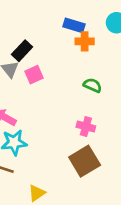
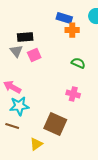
black rectangle: (22, 51) -> (25, 37), turned 42
brown square: (85, 161) -> (55, 124), moved, turned -35

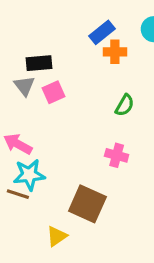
blue rectangle: (64, 18) -> (102, 32), turned -56
green semicircle: (78, 63) -> (125, 105), turned 96
brown line: (12, 126) -> (18, 194), moved

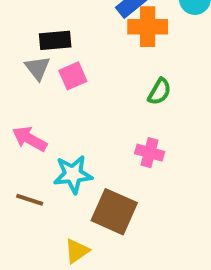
orange cross: (115, 52) -> (148, 27), size x1.4
cyan star: (29, 175) -> (73, 174), moved

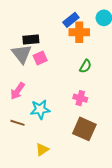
gray triangle: (37, 68) -> (22, 54), size x1.5
pink arrow: (30, 139) -> (17, 91), turned -84
brown square: (114, 212) -> (84, 129), moved

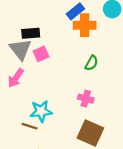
pink arrow: (17, 91) -> (16, 78), moved
brown line: (17, 123) -> (30, 126), moved

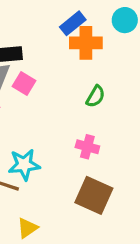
pink square: (41, 54) -> (24, 83), turned -35

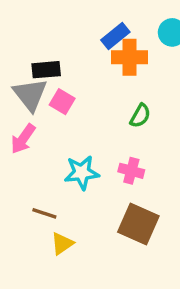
cyan star: (24, 165) -> (82, 173), moved
yellow triangle: (27, 228) -> (62, 244), moved

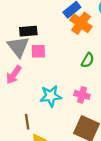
orange cross: (130, 57) -> (81, 23), turned 35
pink square: (62, 102) -> (38, 51), turned -32
brown line: (44, 213) -> (27, 122), turned 64

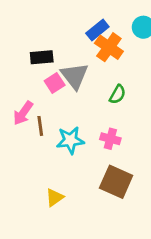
gray triangle: (18, 47) -> (75, 76), moved
pink square: (38, 51) -> (55, 83), turned -32
brown line: (27, 122) -> (40, 126), moved

